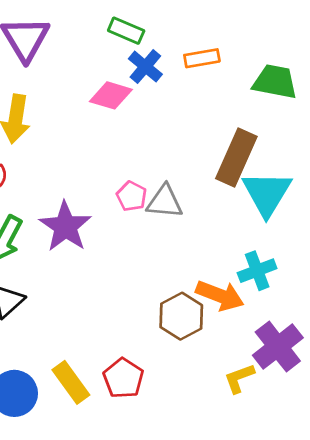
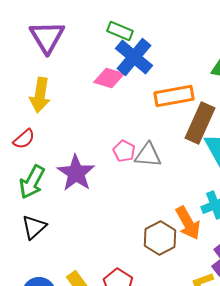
orange rectangle: (202, 58) -> (174, 96), moved, size x1.5
blue cross: (145, 67) -> (134, 57), size x1.5
orange arrow: (220, 295) -> (188, 223), turned 40

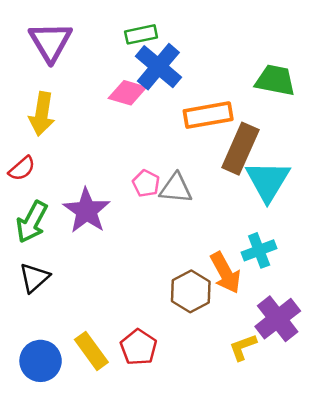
green rectangle: (120, 31) -> (141, 34), turned -35

